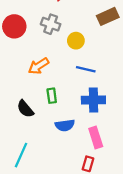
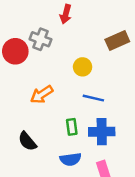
gray cross: (51, 24) -> (41, 39), moved
green rectangle: (52, 96) -> (72, 127), moved

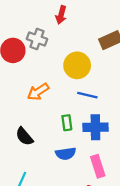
yellow circle: (83, 67) -> (77, 65), size x1.5

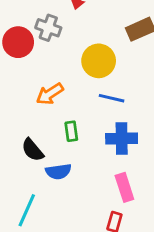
green rectangle: (67, 123) -> (71, 131), moved
blue semicircle: (66, 154) -> (58, 172), moved

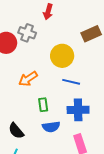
black semicircle: (33, 150) -> (16, 131), moved
blue semicircle: (58, 172) -> (51, 127), moved

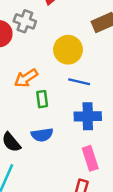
green rectangle: (43, 105) -> (42, 99), moved
blue semicircle: (51, 127) -> (42, 135), moved

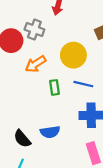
orange arrow: (26, 78) -> (36, 64), moved
green rectangle: (42, 99) -> (54, 87), moved

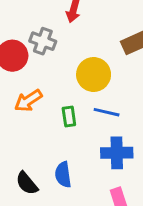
orange arrow: (36, 64) -> (28, 101), moved
blue semicircle: (50, 132) -> (63, 175), turned 90

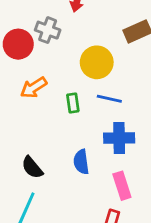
blue semicircle: (63, 175) -> (81, 162), moved

